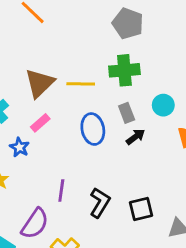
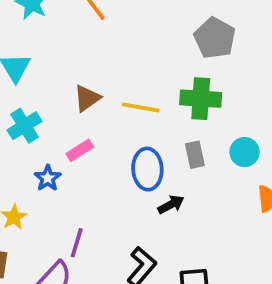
brown triangle: (40, 83) -> (87, 98), size x0.7
black arrow: (135, 137) -> (171, 205), moved
purple line: (61, 191) -> (77, 243), moved

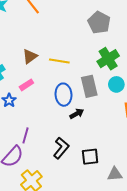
green cross: (201, 99) -> (108, 59), moved, turned -35
gray rectangle: (195, 155) -> (89, 86), size x1.5

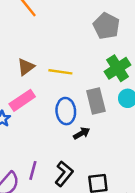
pink rectangle: (26, 85) -> (22, 100), size x1.5
purple line: (25, 135) -> (33, 170), moved

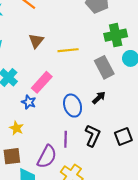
brown triangle: (26, 67) -> (36, 41), moved
green cross: (118, 68) -> (116, 35), turned 35
blue ellipse: (66, 111) -> (73, 106), moved

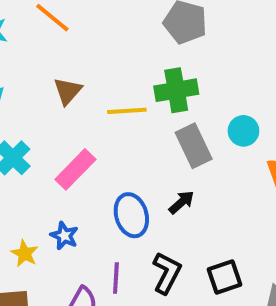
green cross: (116, 35) -> (176, 90), moved
blue star: (29, 102) -> (64, 236), moved

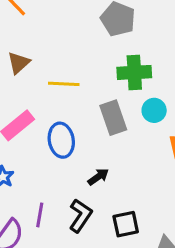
green cross: (176, 90) -> (134, 72), moved
black arrow: (181, 202) -> (98, 177), moved
blue ellipse: (131, 215) -> (61, 140), moved

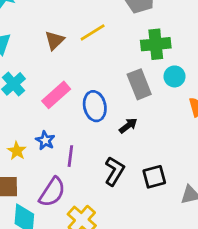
yellow line: (64, 84) -> (93, 32), moved, turned -32
black arrow: (98, 177) -> (128, 126), moved
purple line: (40, 215) -> (70, 156), moved

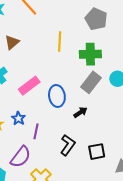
yellow line: (93, 32) -> (60, 42), turned -60
brown triangle: (55, 40) -> (12, 42), moved
green cross: (156, 44) -> (90, 54), moved
gray rectangle: (139, 84) -> (91, 82), turned 55

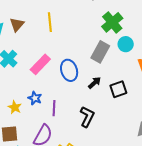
yellow line: (60, 42) -> (50, 22), moved
green cross: (90, 54) -> (112, 22), moved, turned -30
black square: (97, 152) -> (118, 89), moved

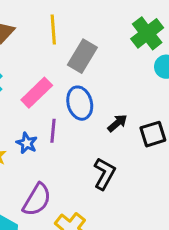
gray rectangle: (100, 52) -> (82, 56), moved
purple line: (54, 108) -> (53, 131), moved

